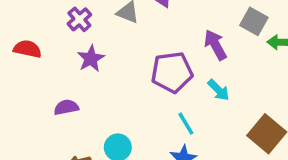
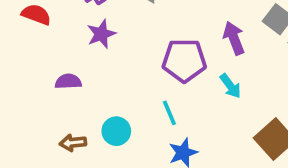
cyan line: (186, 124) -> (169, 113), moved

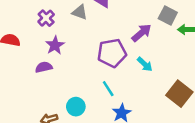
purple arrow: (234, 38) -> (142, 33), turned 80
purple semicircle: (68, 81) -> (44, 67), moved

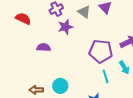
purple star: (55, 45) -> (65, 27), moved
cyan line: (108, 89) -> (106, 76), moved

